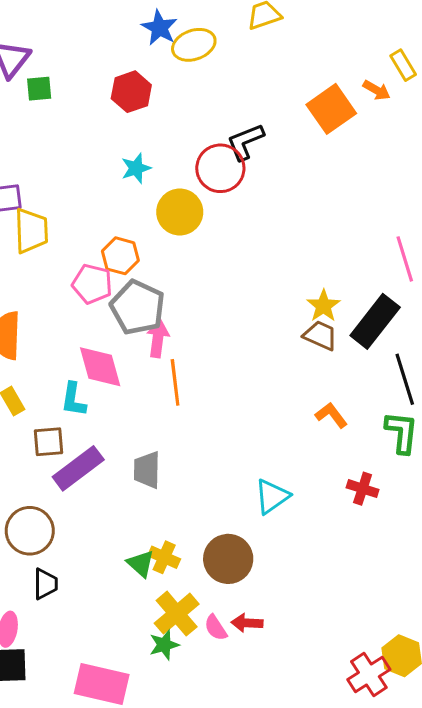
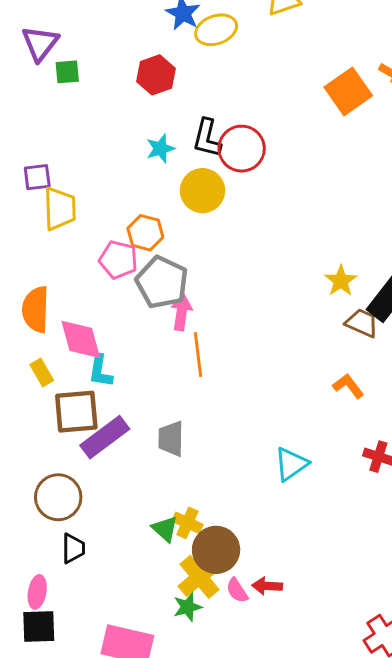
black L-shape: (245, 142) -> (207, 138), moved, turned -54
brown trapezoid: (320, 335) -> (362, 323), moved
pink diamond: (100, 367) -> (81, 339), moved
brown square: (48, 442) -> (76, 412), size x1.5
brown circle: (228, 559) -> (216, 550), moved

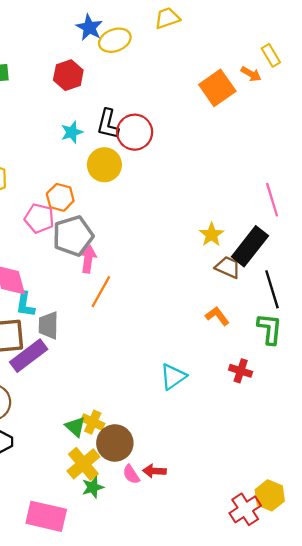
gray pentagon: (162, 282) -> (73, 236), turned 30
orange line: (198, 354) -> (101, 292), turned 36
gray trapezoid: (171, 439) -> (49, 325), moved
yellow cross: (200, 577) -> (83, 464), moved

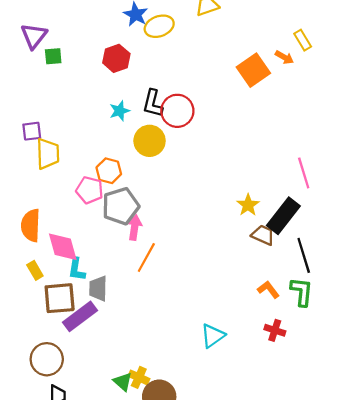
orange L-shape: (217, 316) -> (268, 290), moved

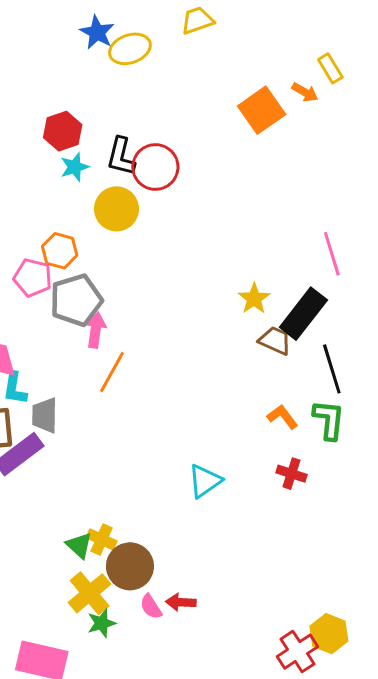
red hexagon: (116, 58) -> (63, 131), moved

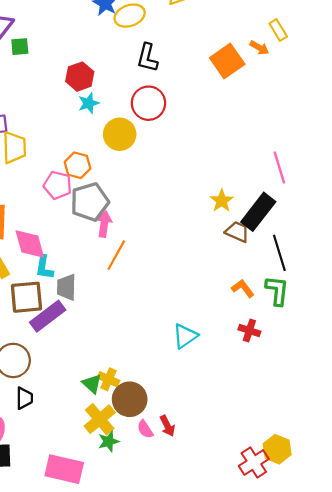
black L-shape: (121, 157) -> (147, 58), moved
red arrow: (181, 602) -> (167, 426), turned -120

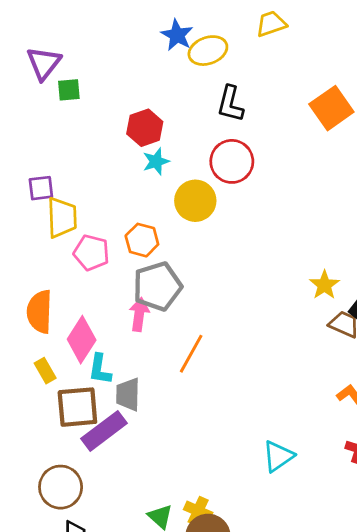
pink pentagon: (58, 185) -> (91, 253), moved
pink arrow: (104, 224) -> (139, 314), moved
pink diamond: (30, 244) -> (82, 340), turned 48
yellow cross: (109, 379) -> (198, 511), moved

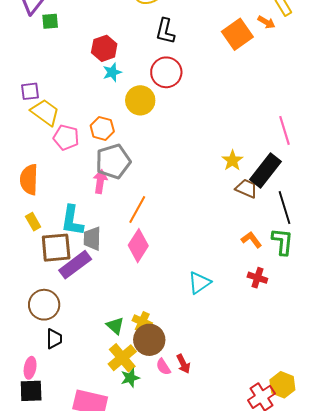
yellow trapezoid: (62, 218) -> (45, 112), turned -52
pink diamond: (82, 340) -> (138, 246), moved
cyan L-shape: (100, 369) -> (72, 221), size x1.4

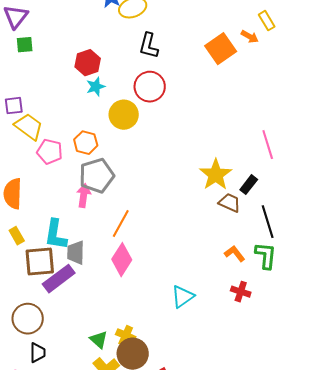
green square: (50, 21) -> (25, 45), moved
yellow star: (232, 160) -> (216, 175), size x1.5
black rectangle: (265, 170) -> (249, 185), size x0.6

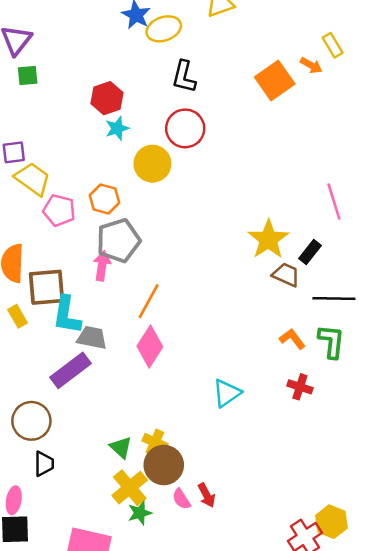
black line: (268, 222) -> (334, 299), turned -72
gray trapezoid: (76, 253) -> (92, 338), turned 100
brown square: (40, 262) -> (47, 287), moved

